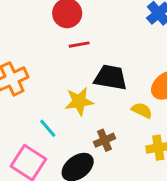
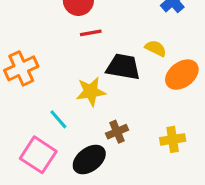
yellow semicircle: (142, 110) -> (156, 48), moved

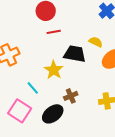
yellow star: (91, 92) -> (54, 70), turned -30

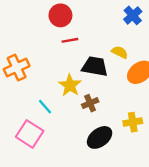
brown cross: (71, 96) -> (90, 103), moved
black ellipse: (53, 114) -> (100, 137), moved

